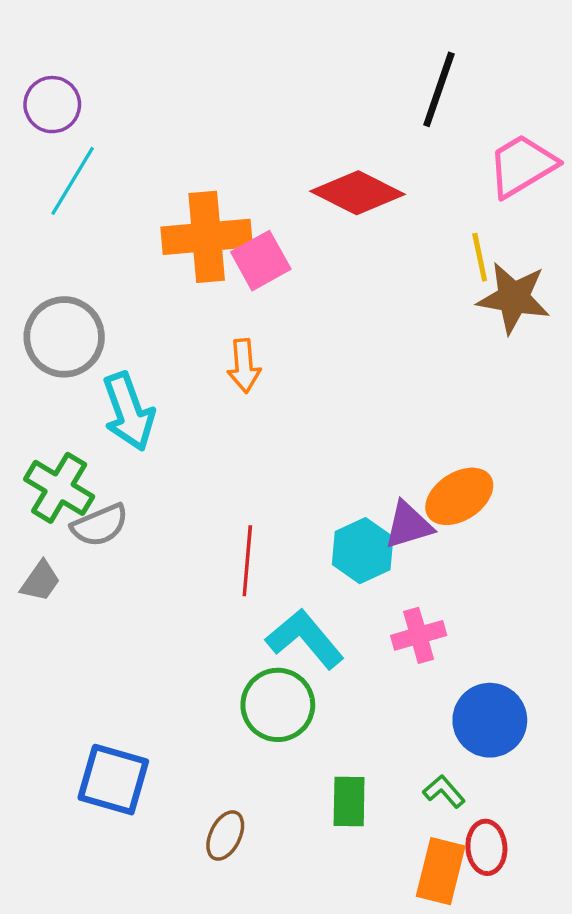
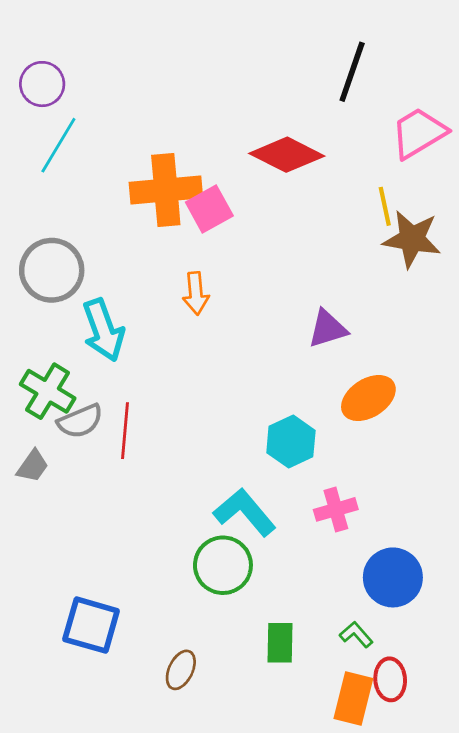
purple triangle: (408, 525) -> (328, 329), moved
red line: (247, 561) -> (125, 431), moved

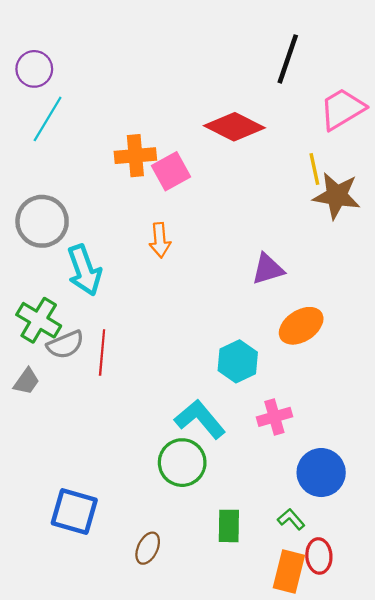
orange cross: (166, 190) -> (135, 156), size x0.7

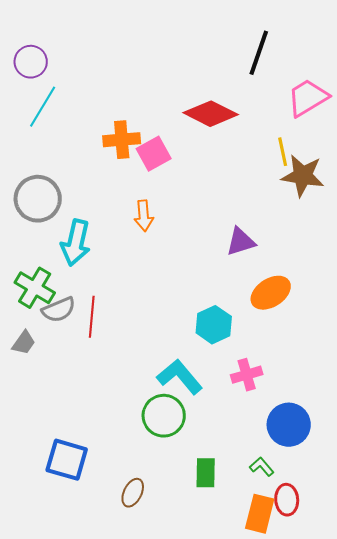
cyan arrow: (84, 270) -> (76, 243), turned 33

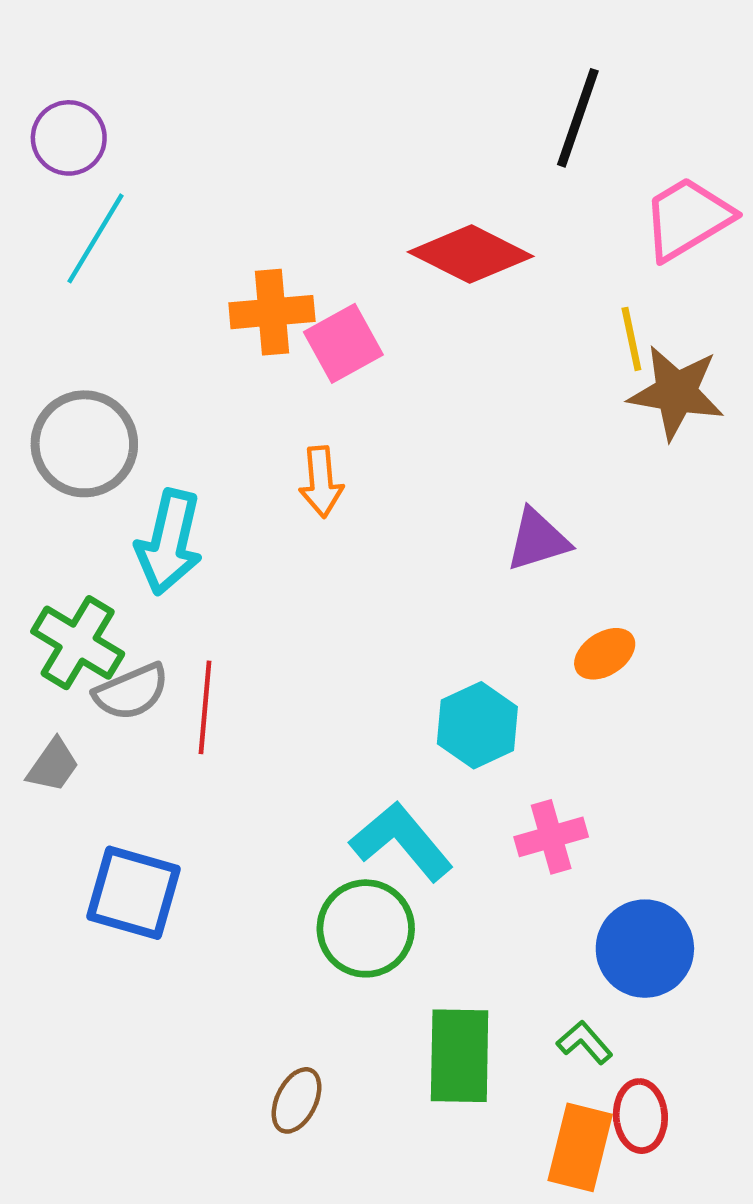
orange ellipse: (271, 293) -> (605, 654), size x0.7
blue square: (67, 460) -> (133, 893), moved
green rectangle: (206, 473) -> (460, 1056), size x1.4

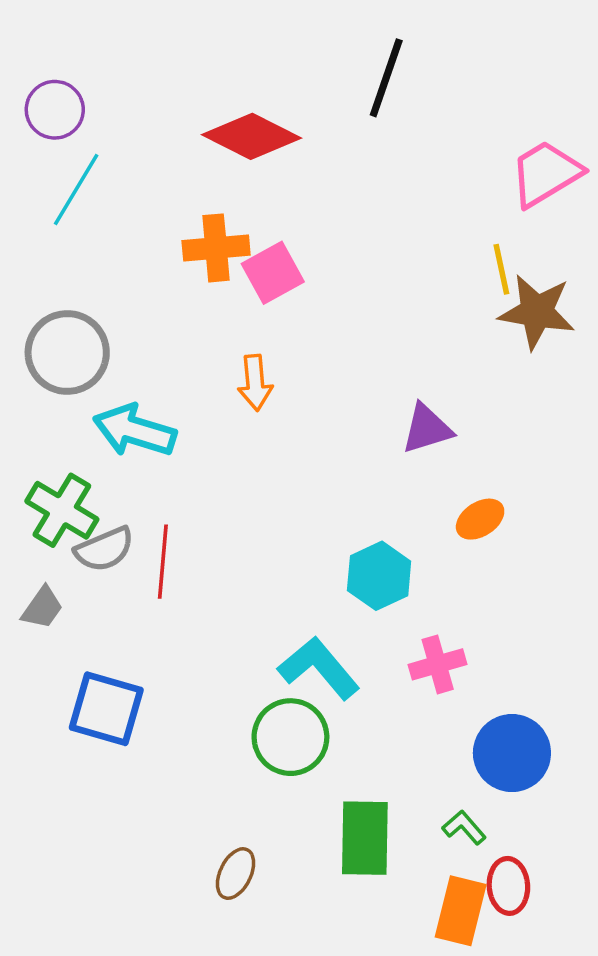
black line: (578, 118) -> (386, 78), moved
red diamond: (471, 254) -> (251, 136), moved
cyan arrow: (169, 542) -> (135, 430), turned 94

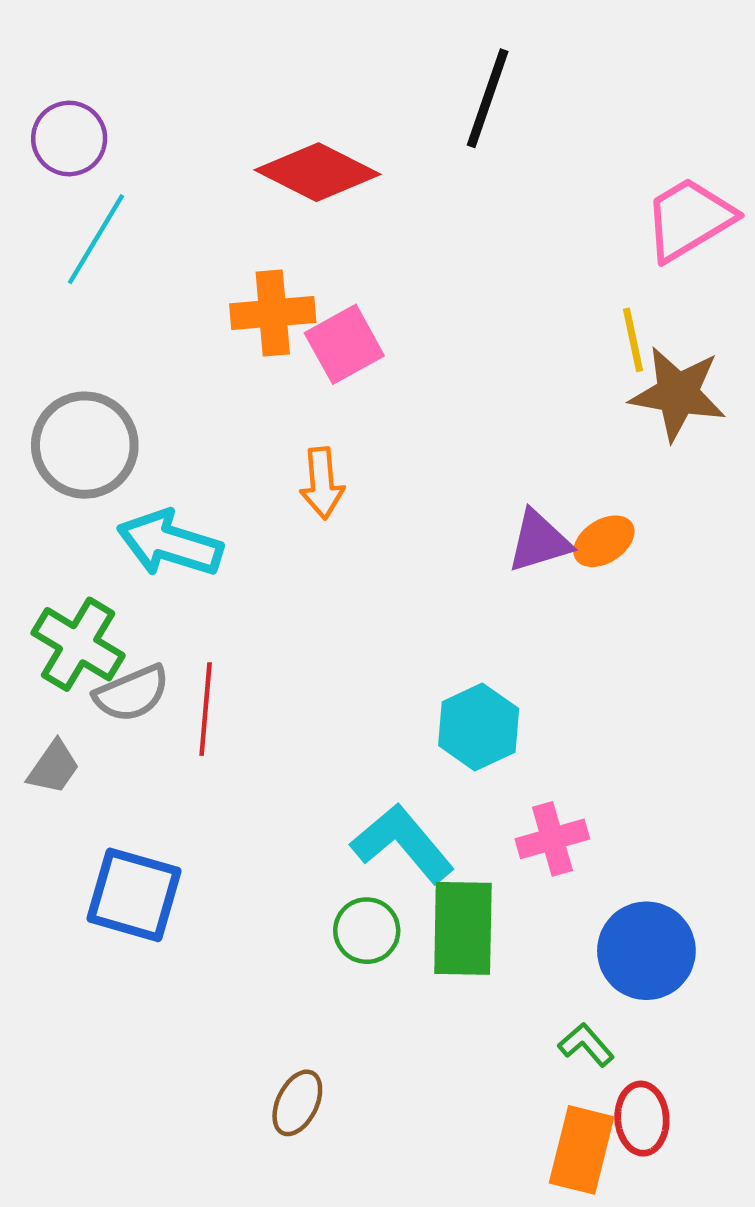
orange ellipse: (480, 519) -> (604, 541), moved
green circle: (290, 737) -> (367, 931), size x0.7
green rectangle: (365, 838) -> (463, 928), moved

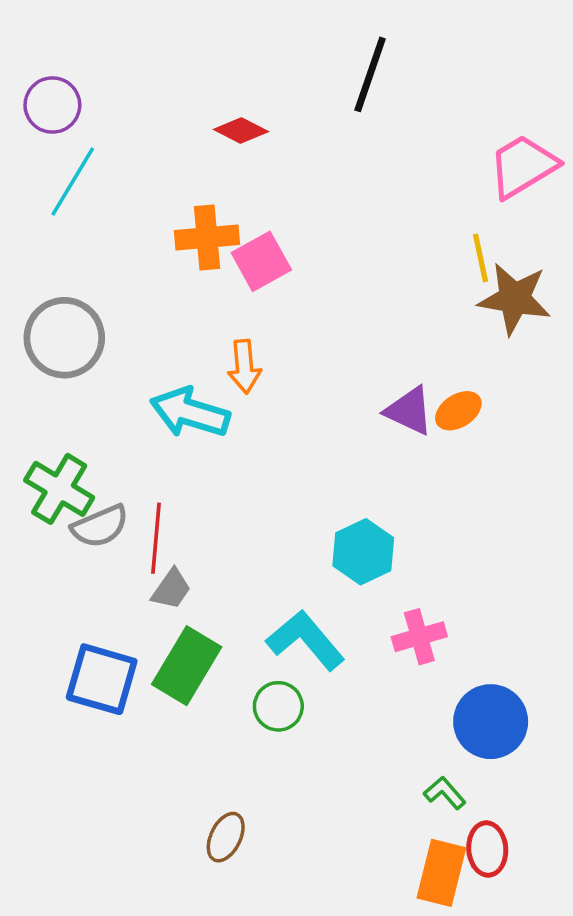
red diamond: (317, 172) -> (241, 130), size x0.6
purple triangle: (539, 541) -> (409, 411), turned 42
cyan arrow: (170, 544) -> (190, 412), moved
gray trapezoid: (53, 767) -> (171, 589), moved
green rectangle: (463, 928) -> (187, 666), moved, turned 30

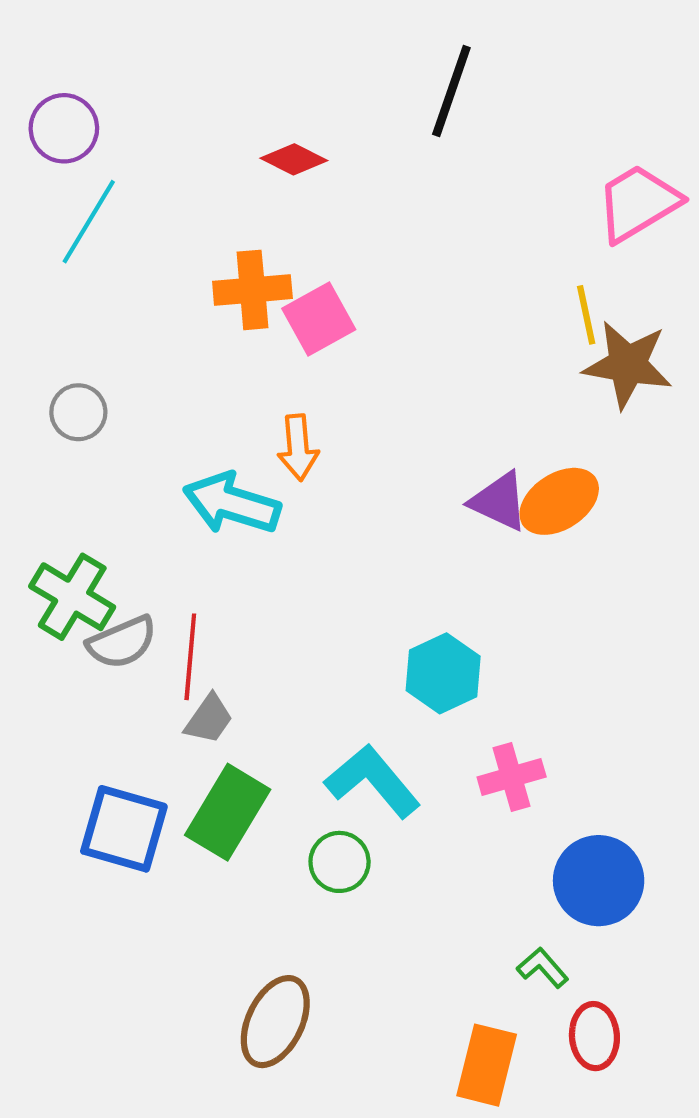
gray circle: (64, 338) -> (78, 412), size x0.6
orange ellipse: (458, 411) -> (559, 501), size x1.4
brown ellipse: (226, 837) -> (275, 1022), size x1.5
orange rectangle: (441, 873) -> (487, 1065), moved

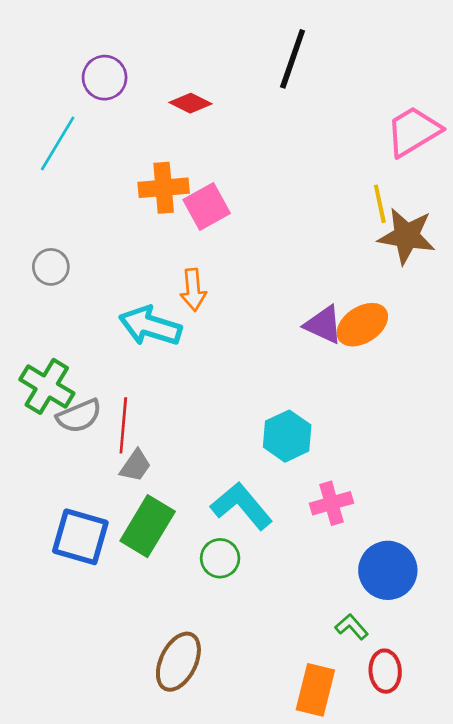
purple circle: (64, 128) -> (105, 78), moved

